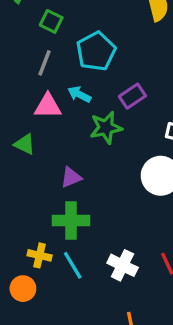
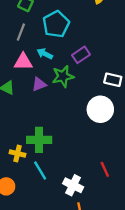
purple triangle: (71, 177) -> (39, 84), moved
yellow cross: (40, 255) -> (18, 153), moved
white cross: (123, 265) -> (73, 185), moved

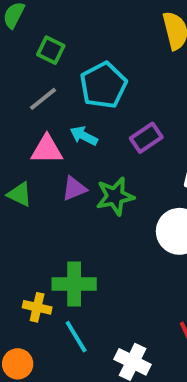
gray line: (21, 32) -> (43, 99), turned 30
green star: (63, 76) -> (115, 196), moved

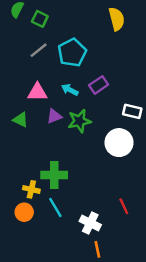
green square: (51, 50) -> (40, 19), moved
gray line: (43, 99) -> (39, 50), moved
cyan arrow: (84, 136) -> (70, 90), moved
orange circle: (18, 364) -> (24, 212), moved

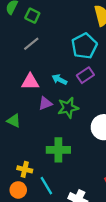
cyan pentagon: (72, 53) -> (84, 46), moved
green triangle: (21, 120) -> (14, 121), moved
green cross: (54, 175) -> (58, 150), moved

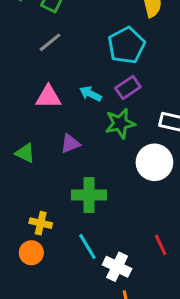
purple triangle: (45, 103) -> (70, 144), moved
green star: (68, 108) -> (120, 123), moved
cyan line: (46, 186) -> (87, 246), moved

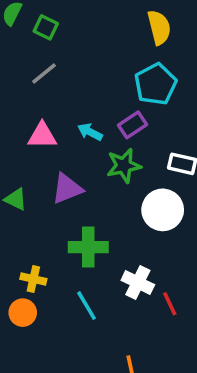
cyan pentagon: (126, 45) -> (156, 84), moved
purple triangle: (70, 144) -> (67, 189), size x1.4
white cross: (117, 267) -> (138, 282), moved

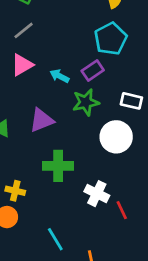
pink triangle: (42, 135) -> (22, 65), moved, turned -30
cyan line: (86, 306) -> (55, 239), moved

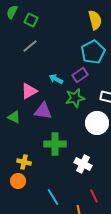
pink triangle: (22, 65) -> (29, 91), moved
purple triangle: (42, 120) -> (43, 111), turned 30
red line: (122, 210) -> (94, 196), moved

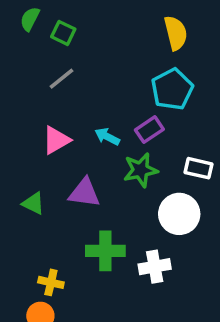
pink triangle: (29, 91) -> (56, 140), moved
white cross: (83, 164) -> (155, 267), moved, turned -36

